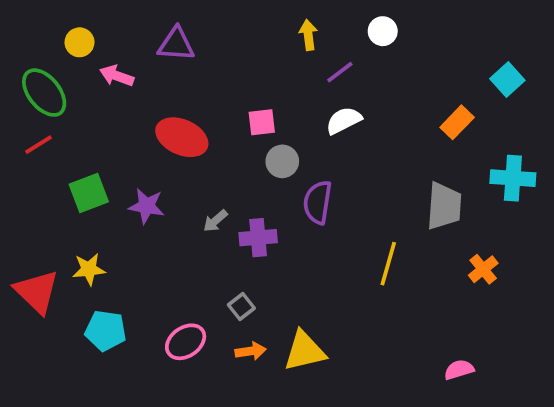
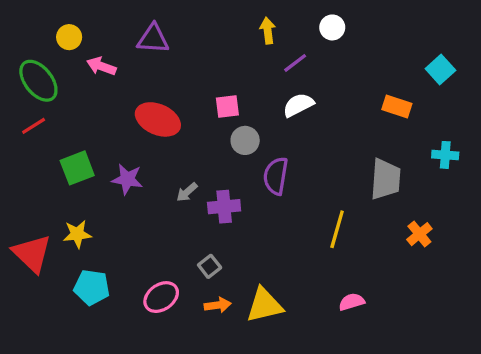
orange rectangle: (457, 122) -> (397, 107), turned 64
cyan cross: (513, 178) -> (445, 155), size x0.7
pink semicircle: (459, 370) -> (352, 302), moved

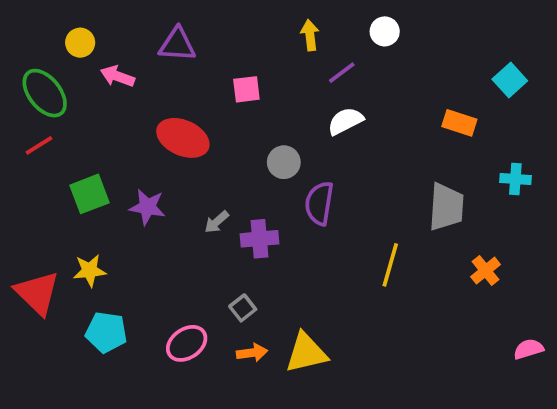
pink square: (227, 107) -> (246, 89), moved
pink semicircle: (352, 302) -> (529, 349), moved

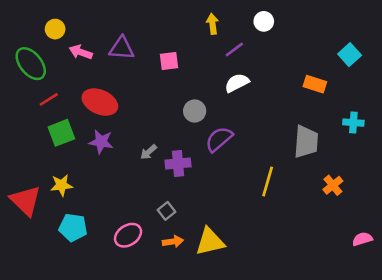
purple triangle: (177, 44) -> (122, 48), moved
red ellipse: (183, 138) -> (100, 102), moved
red line: (39, 145) -> (49, 99), moved
purple semicircle: (319, 203) -> (219, 139), turned 40

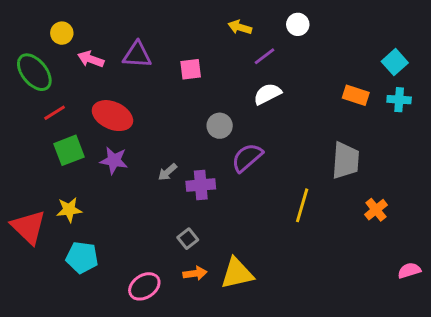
yellow arrow: (213, 24) -> (240, 27), turned -66
cyan cross: (353, 123) -> (399, 100), moved
pink ellipse: (128, 235) -> (144, 286), moved

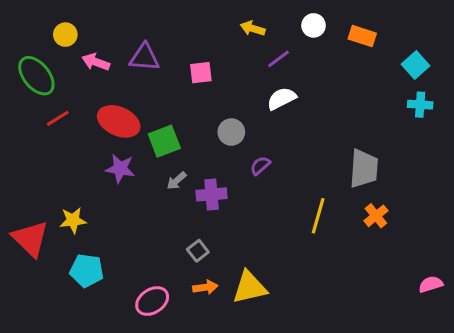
orange rectangle: (356, 95) -> (362, 36), moved
green square: (69, 150) -> (164, 141), moved
purple semicircle: (247, 158) -> (260, 166), size x0.6
orange cross: (376, 210) -> (376, 216), moved

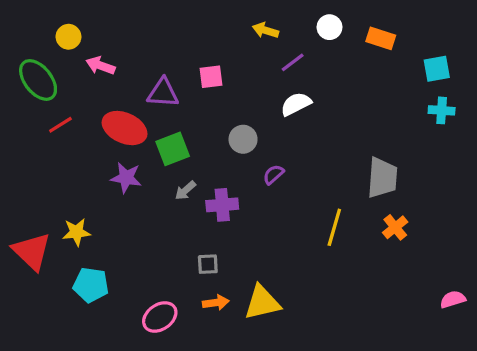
purple triangle: (145, 57) -> (163, 93), moved
cyan square: (416, 65) -> (437, 69), turned 32
gray square: (198, 251) -> (208, 264), turned 35

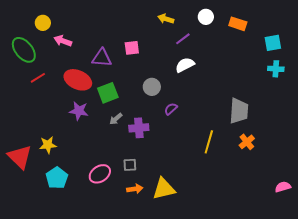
cyan pentagon: (91, 285) -> (57, 178), turned 30
pink ellipse: (160, 317) -> (100, 174), moved

